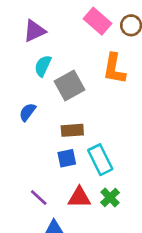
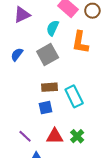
cyan semicircle: (43, 66) -> (53, 28), moved
blue semicircle: (27, 112) -> (17, 55), moved
cyan rectangle: (100, 160) -> (74, 96), moved

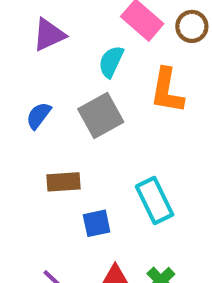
brown rectangle: (50, 87) -> (63, 182), moved

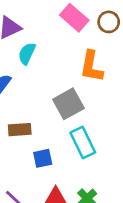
cyan semicircle: (111, 62) -> (27, 54), moved
gray square: (101, 116) -> (68, 104), moved

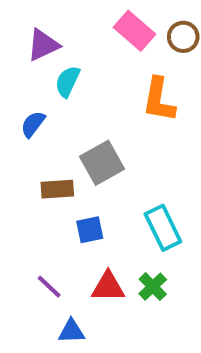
gray square: (68, 104) -> (102, 163), moved
cyan rectangle: (83, 143) -> (163, 228), moved

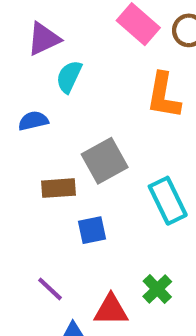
blue semicircle: (33, 124) -> (33, 121), turned 40
cyan rectangle: (163, 228) -> (168, 201), moved
red triangle: (108, 287) -> (111, 310), moved

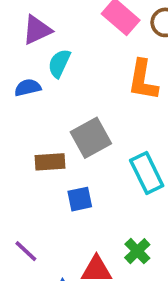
blue semicircle: (33, 121) -> (28, 88), moved
purple line: (50, 289) -> (26, 251), moved

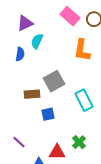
blue semicircle: (28, 88) -> (20, 54), turned 112

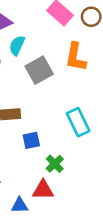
gray square: (54, 81) -> (39, 70), moved
green cross: (79, 142) -> (55, 164), moved

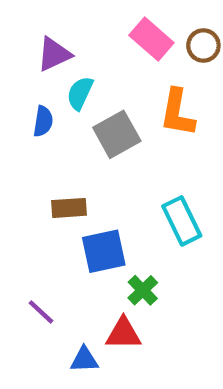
blue square: (31, 140) -> (104, 251), size x1.5

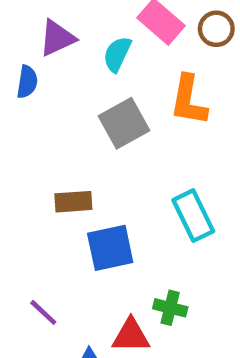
cyan semicircle: (80, 93) -> (117, 54), moved
blue semicircle: (43, 121) -> (27, 82), moved
green cross: (143, 290) -> (170, 308), moved, turned -32

